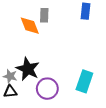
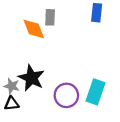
purple circle: (47, 89) -> (66, 95), moved

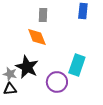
orange diamond: (34, 29) -> (37, 37), moved
cyan rectangle: (96, 92) -> (77, 65), moved

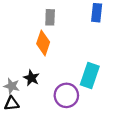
orange diamond: (37, 37) -> (43, 43), turned 40
black star: (27, 67) -> (31, 78), size x0.6

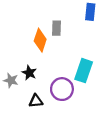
gray rectangle: (50, 17) -> (57, 28), moved
black triangle: (12, 104) -> (36, 101), moved

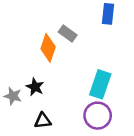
gray rectangle: (57, 28) -> (68, 33), turned -56
purple circle: (62, 89) -> (98, 116), moved

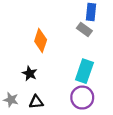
gray rectangle: (68, 33) -> (84, 30), moved
gray star: (13, 96) -> (11, 100), moved

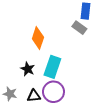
cyan rectangle: (84, 71) -> (52, 67), moved
purple circle: (82, 98) -> (53, 92), moved

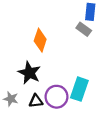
cyan rectangle: (52, 67) -> (79, 89), moved
black star: (28, 69) -> (29, 73), size x1.5

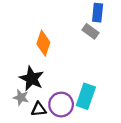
gray star: (11, 99) -> (21, 97), moved

